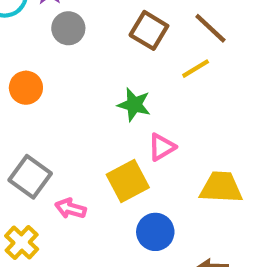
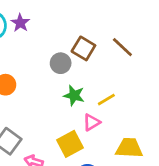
gray circle: (68, 28) -> (61, 63), moved
yellow line: (196, 69) -> (106, 100), moved

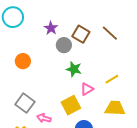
purple star: (20, 23) -> (51, 28), moved
yellow line: (106, 100) -> (112, 79), moved

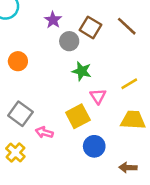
pink triangle: (87, 89) -> (98, 96), turned -32

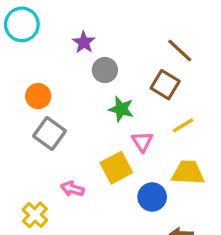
brown square: (90, 27) -> (165, 85), moved
gray square: (20, 114) -> (50, 134), moved
blue circle: (94, 146) -> (152, 197), moved

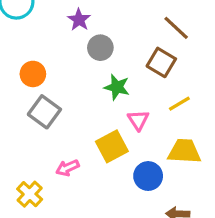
pink arrow: (72, 189) -> (67, 168), turned -40

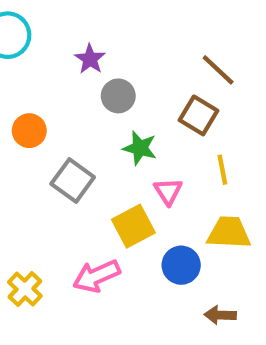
yellow line: (179, 104) -> (222, 170), turned -70
gray square: (44, 112) -> (73, 181), moved
pink arrow: (67, 168) -> (97, 276), moved, size x1.5

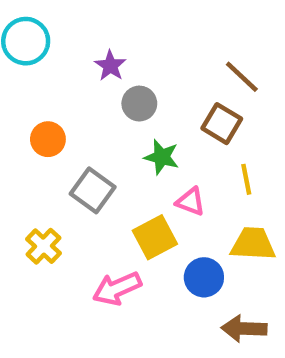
pink triangle: (168, 191) -> (191, 202), turned -36
yellow cross: (25, 289) -> (43, 246), moved
brown arrow: (220, 315) -> (244, 329), size x1.4

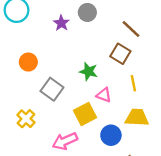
gray circle: (139, 104) -> (87, 12), moved

